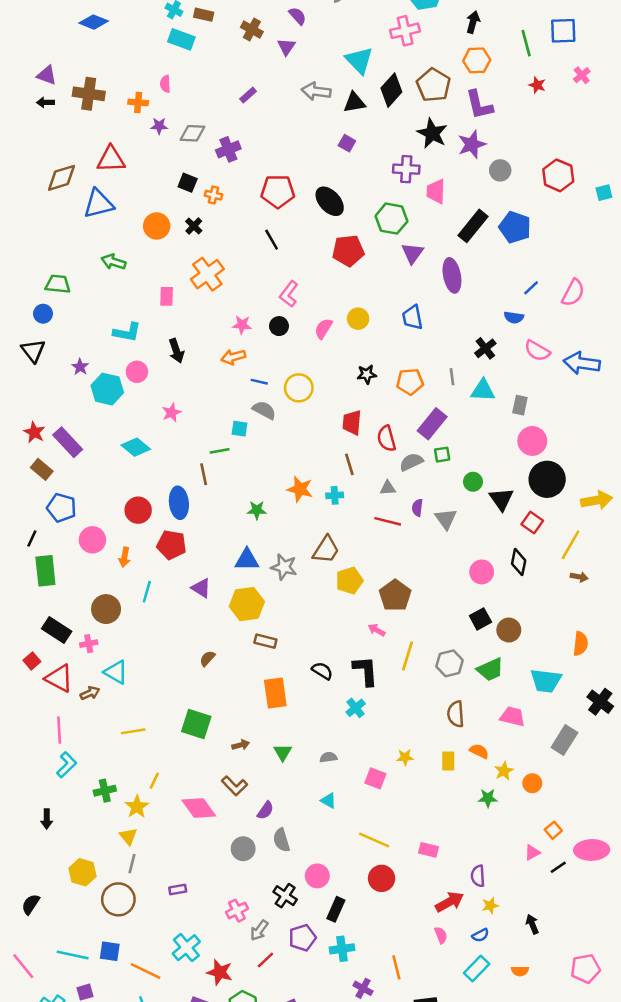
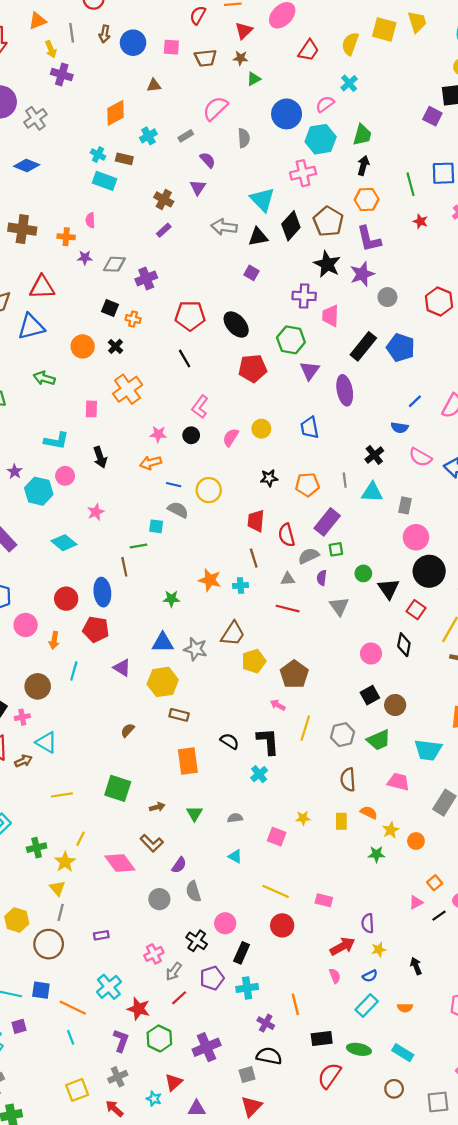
brown cross: (252, 30) -> (164, 199), moved
purple semicircle: (417, 508) -> (322, 578), moved

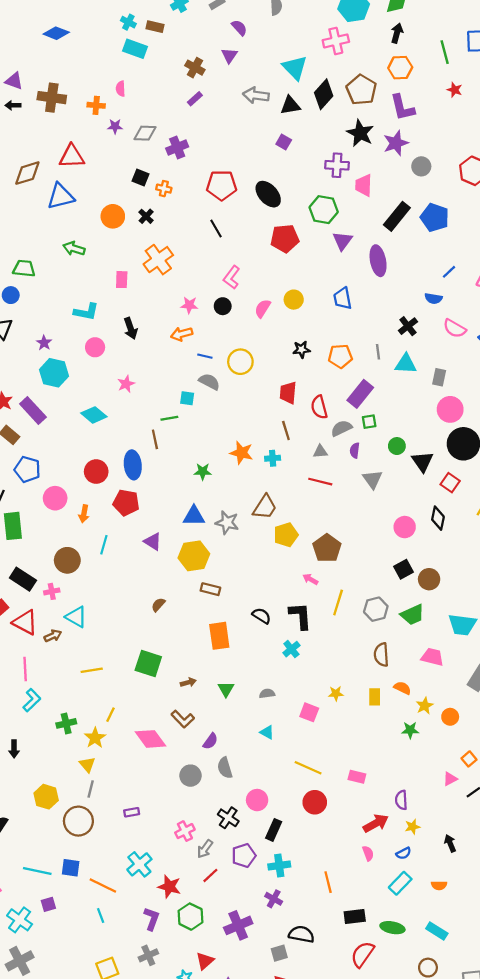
cyan hexagon: (39, 491) -> (54, 373), moved
purple cross: (266, 1023) -> (274, 899), moved

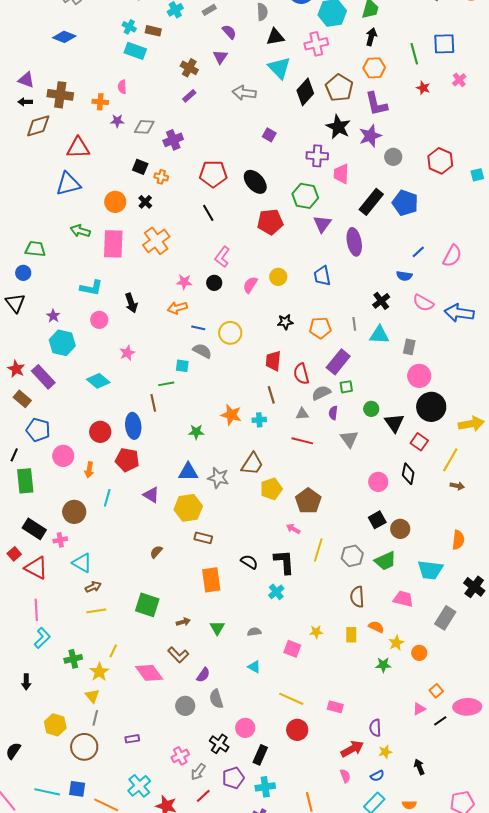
black triangle: (290, 105) -> (275, 37), moved
brown diamond: (27, 173) -> (38, 126), moved
pink rectangle: (122, 280) -> (113, 244), moved, size x1.8
brown arrow: (53, 636) -> (93, 587), moved

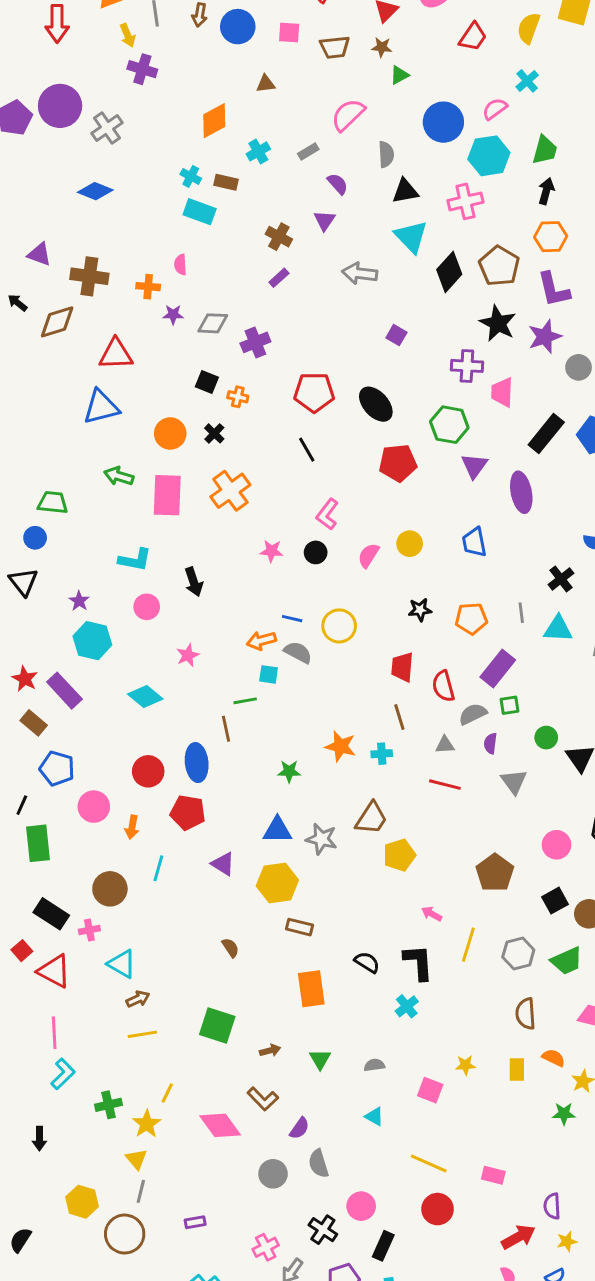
black arrow: (25, 102) -> (17, 303), moved, turned 40
orange arrow: (177, 308) -> (261, 641), moved
brown pentagon: (308, 501) -> (495, 873), moved
brown semicircle: (156, 552) -> (230, 948), turned 104

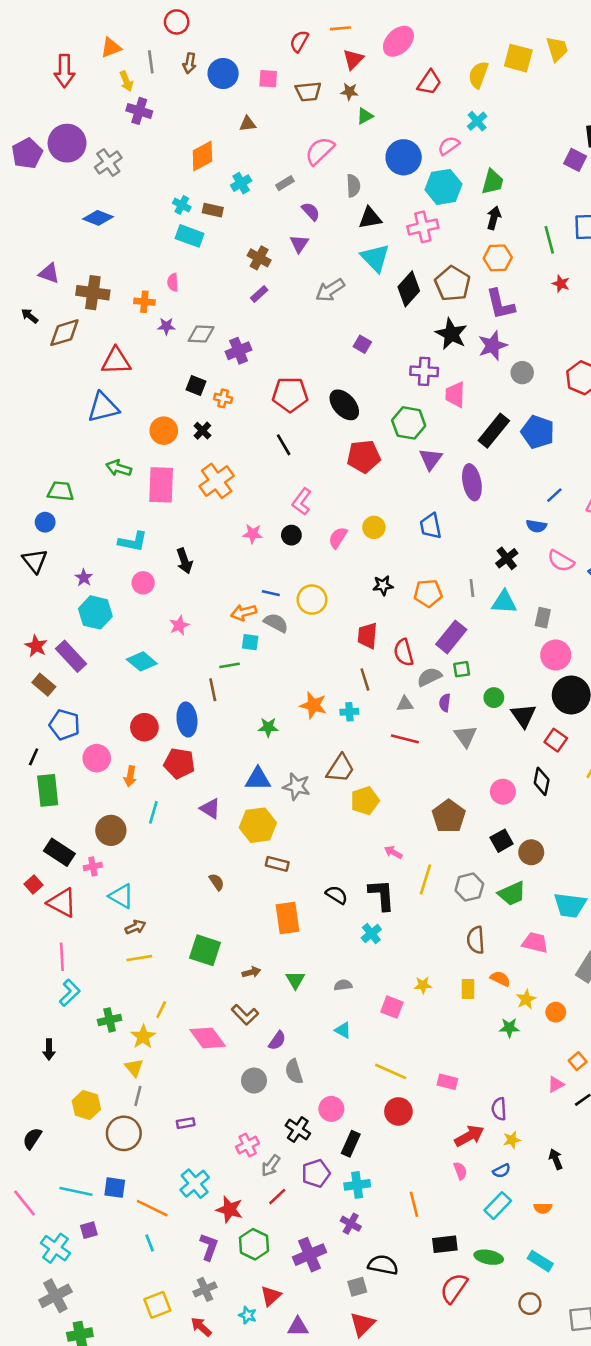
gray arrow: (360, 273) -> (330, 290), turned -40

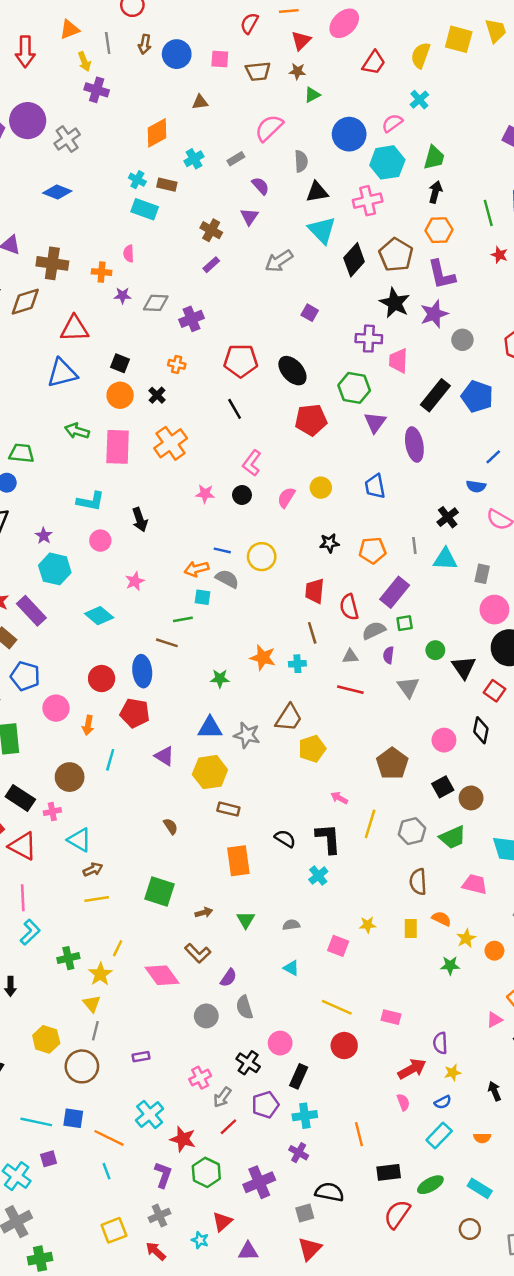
black square: (196, 386) -> (120, 363), moved
brown line: (213, 690) -> (167, 643), turned -60
green ellipse: (489, 1257) -> (430, 1185), turned -40

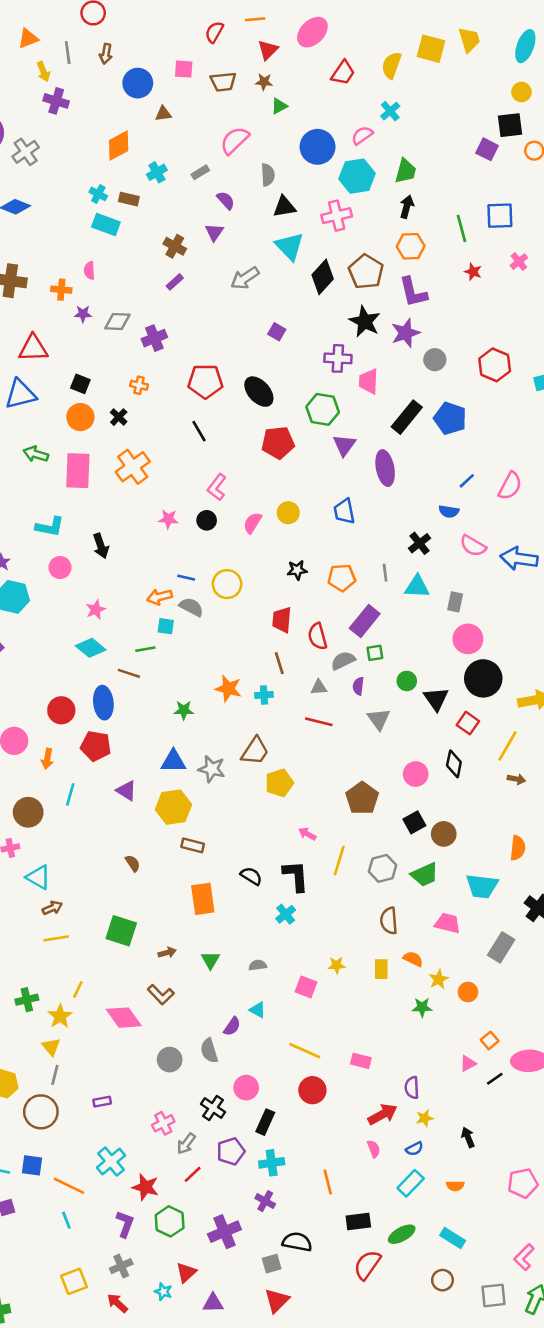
blue circle: (177, 54) -> (138, 83), moved
cyan diamond: (99, 616) -> (91, 648), moved
purple semicircle: (228, 978) -> (232, 1026), moved

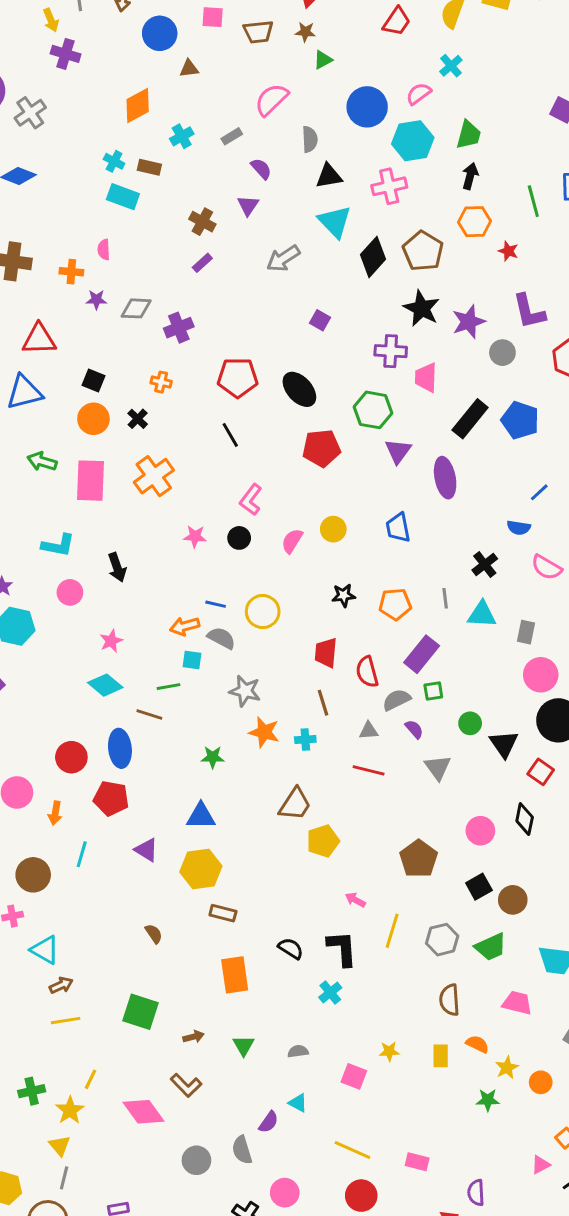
red star: (473, 272) -> (508, 251), moved
purple L-shape: (413, 292) -> (529, 311), moved
purple semicircle: (358, 686) -> (414, 729), turned 132
gray star: (212, 769) -> (245, 691), moved

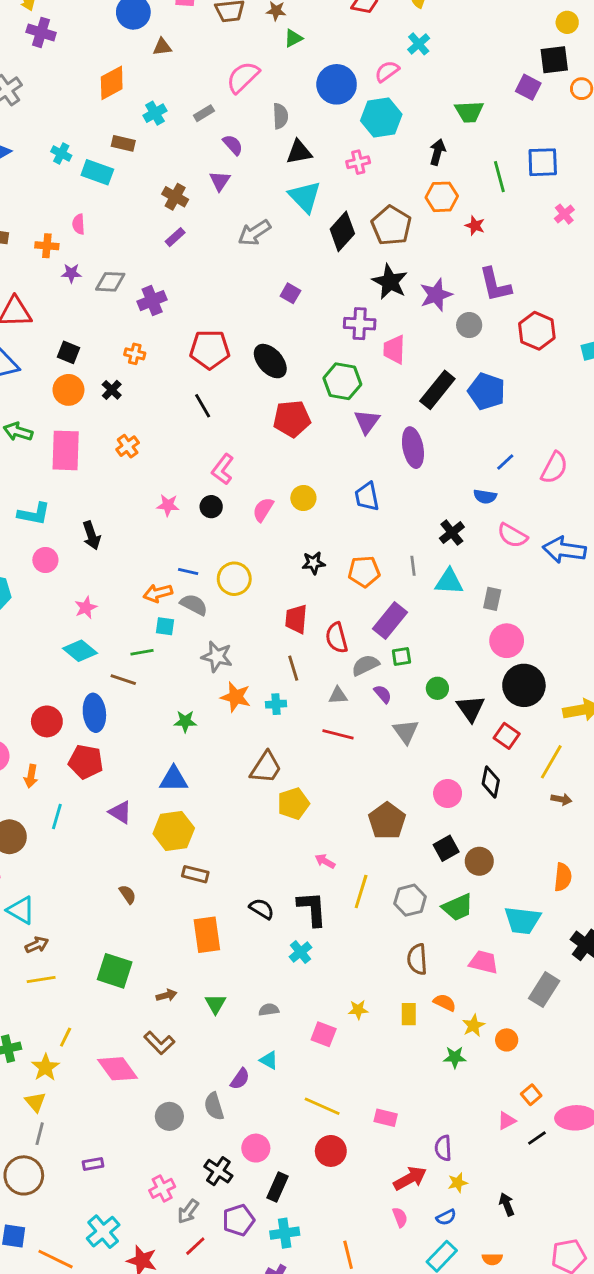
green trapezoid: (469, 135) -> (469, 112), moved, turned 72
cyan cross: (114, 161) -> (61, 154), moved
pink cross: (389, 186) -> (358, 162), size x0.7
orange cross: (154, 476) -> (128, 446), size x0.6

